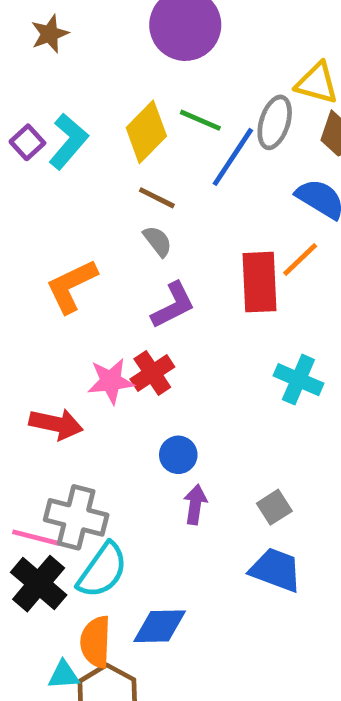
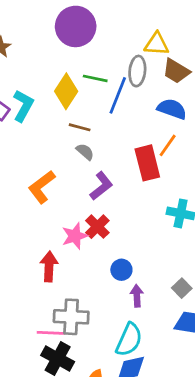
red arrow: (56, 424) -> (49, 267), turned -88
cyan semicircle: (102, 570) -> (129, 340), moved

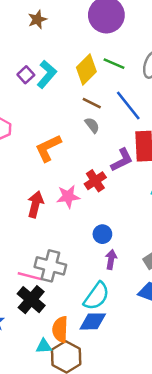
blue line: (118, 95) -> (128, 105), moved, turned -72
purple L-shape: (101, 186) -> (122, 160), moved
red cross: (97, 227) -> (95, 181), moved
red arrow: (49, 267) -> (35, 204), moved

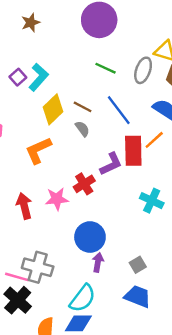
yellow diamond: (86, 70) -> (53, 109), moved
red arrow: (35, 204) -> (24, 206), turned -30
blue circle: (102, 234) -> (90, 237), size x1.6

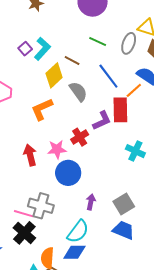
brown line: (83, 107) -> (72, 60), moved
gray semicircle: (82, 129) -> (78, 92), size x1.5
orange line: (154, 140) -> (134, 90), moved
blue circle: (90, 237) -> (68, 173), moved
gray square: (138, 265) -> (124, 204), size x1.5

